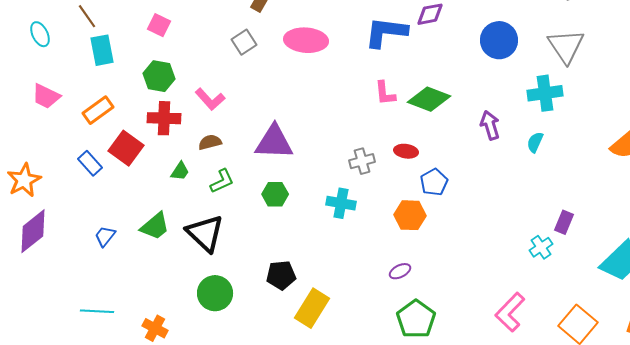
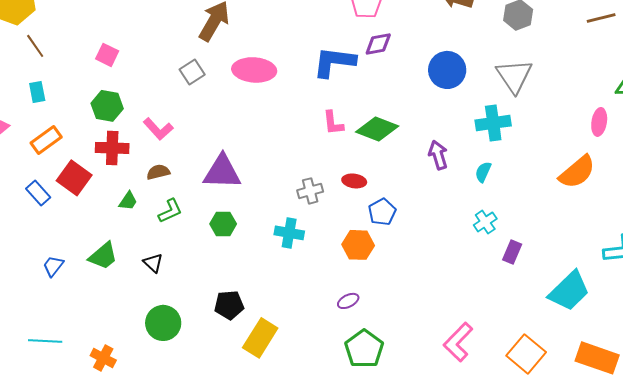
cyan rectangle: (102, 50) -> (37, 92), moved, size x0.7
black triangle: (205, 233) -> (153, 263), size x0.5
cyan cross: (541, 247) -> (485, 222), moved

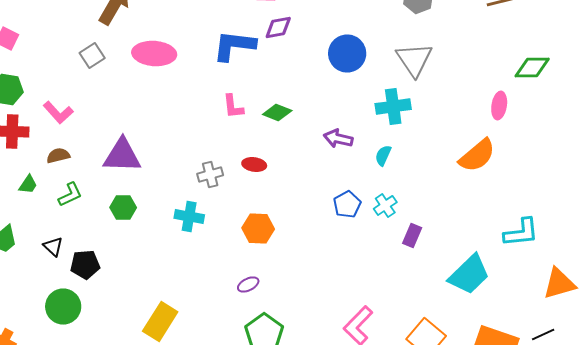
green diamond: (377, 129) -> (277, 112), size x0.7
purple arrow: (438, 155) -> (338, 138), turned -60
blue pentagon: (382, 212) -> (347, 204), moved
black pentagon: (229, 305) -> (85, 264), moved

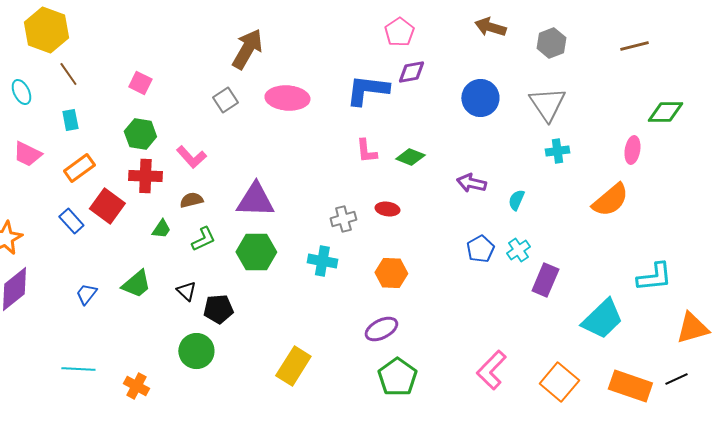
cyan cross: (393, 106) -> (557, 151), moved, size x0.7
green hexagon: (123, 208) -> (256, 252), size x1.5
purple rectangle: (412, 236) -> (545, 280), size x1.4
purple ellipse: (248, 284) -> (381, 329), size x1.5

